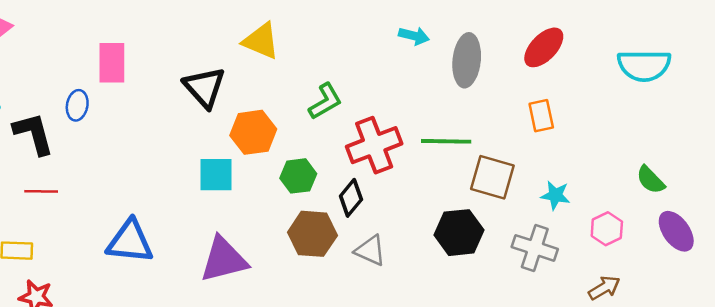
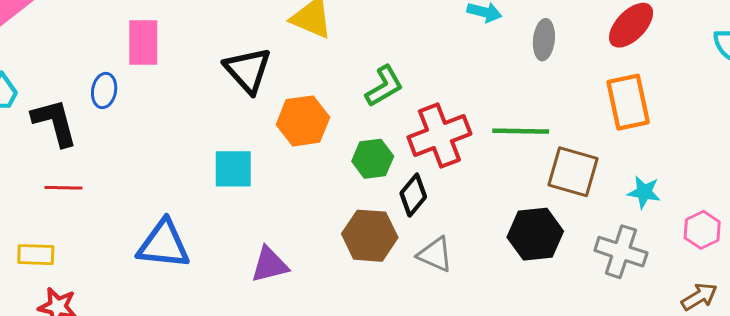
gray ellipse: (467, 60) -> (544, 40), size x0.7
orange rectangle: (541, 116) -> (628, 102), size x1.5
cyan square: (216, 175) -> (233, 169), moved
green hexagon: (298, 176) -> (373, 159), moved
purple triangle: (224, 260) -> (270, 265), size x0.7

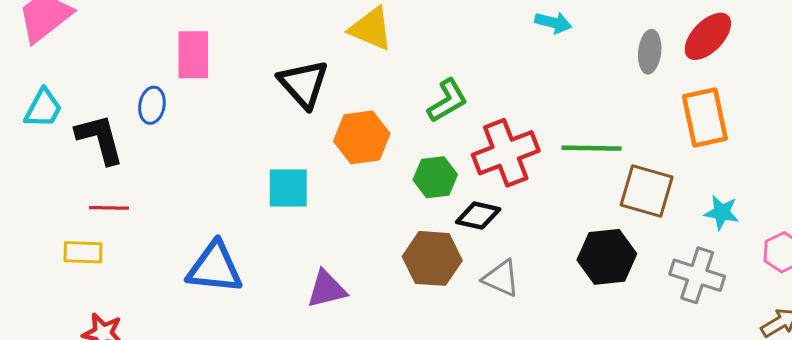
gray ellipse: (544, 40) -> (650, 52), moved
black diamond: (413, 195) -> (478, 216), turned 63
yellow rectangle: (36, 255) -> (83, 252), moved

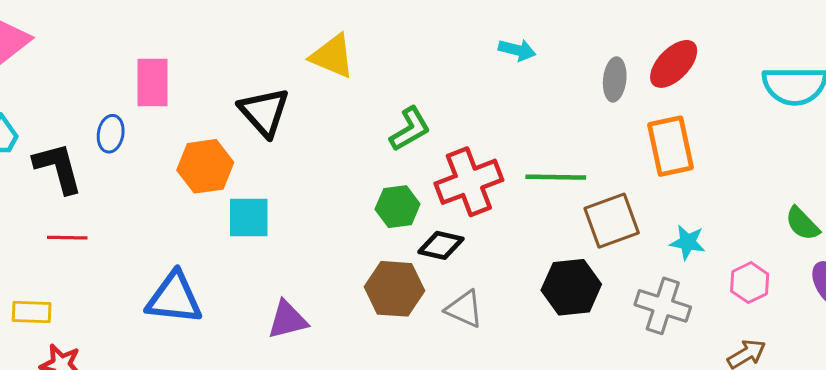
orange hexagon: (362, 137) -> (205, 166), moved
brown square: (647, 191) -> (612, 221), turned -36
yellow rectangle: (83, 252) -> (32, 312), moved

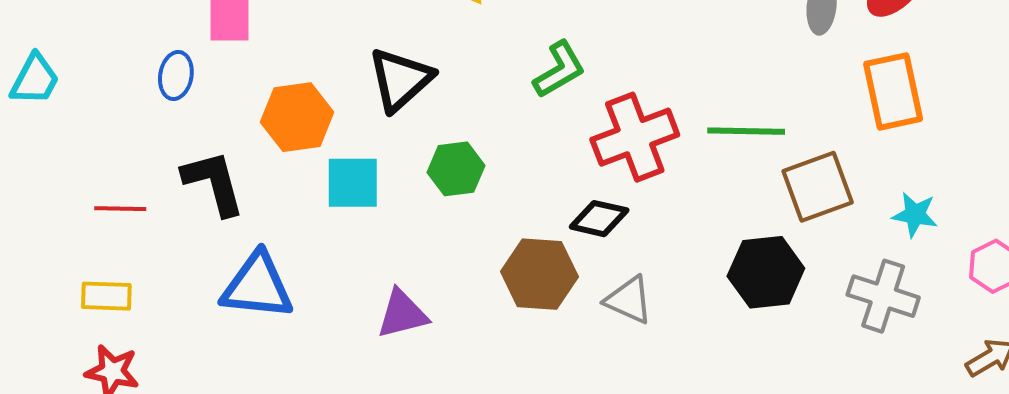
black triangle: (264, 112) -> (400, 79), moved, turned 30
black L-shape: (58, 168) -> (214, 183), moved
green hexagon: (398, 207) -> (456, 169), moved
yellow rectangle: (32, 312) -> (106, 296), moved

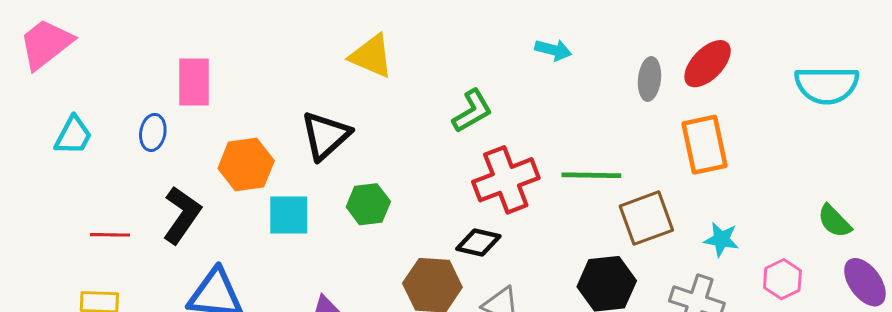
green L-shape: (559, 70) -> (472, 111), moved
cyan trapezoid: (35, 79) -> (73, 136), moved
black L-shape: (214, 183) -> (182, 215), turned 50

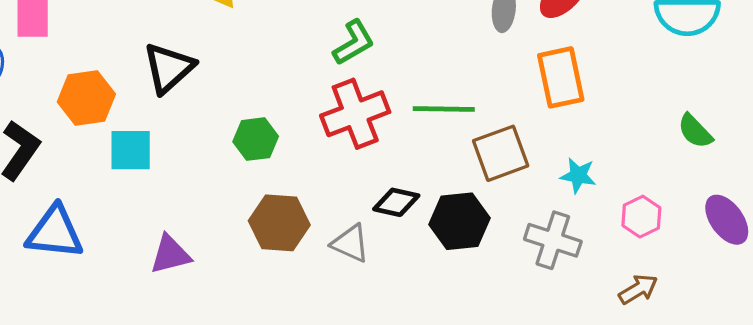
green L-shape: (472, 111) -> (354, 43), moved
green hexagon: (368, 204) -> (256, 139), moved
green semicircle: (834, 221) -> (695, 131), moved
black diamond: (478, 242) -> (396, 202), moved

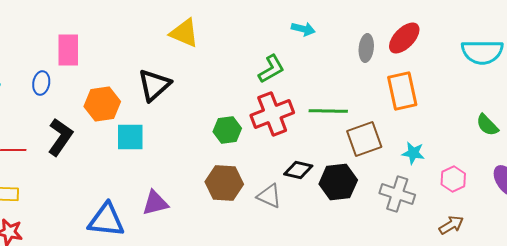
green hexagon: (256, 139) -> (227, 130), moved
blue triangle: (55, 232) -> (106, 220), moved

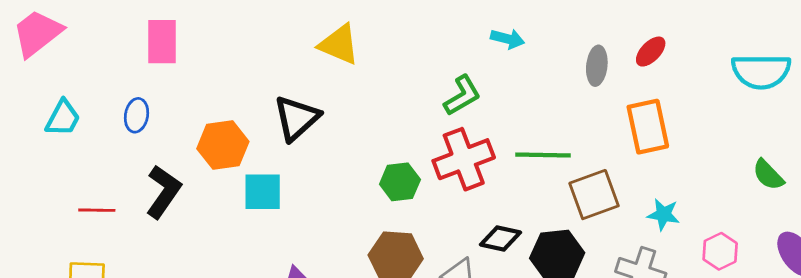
red ellipse: (404, 38) -> (651, 52), size x0.7
pink rectangle: (68, 50) -> (162, 42), moved

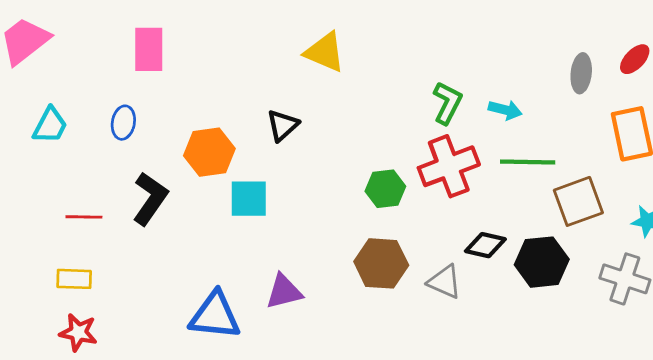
cyan arrow: (508, 39) -> (505, 110), moved
green L-shape: (462, 95) -> (447, 103), turned -33
black triangle: (297, 118) -> (283, 125), size x0.7

